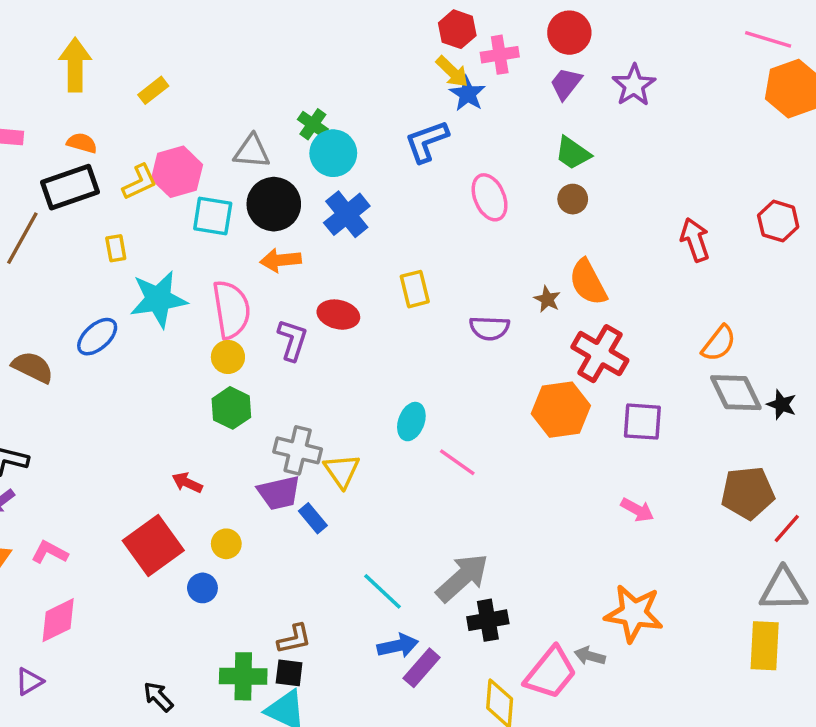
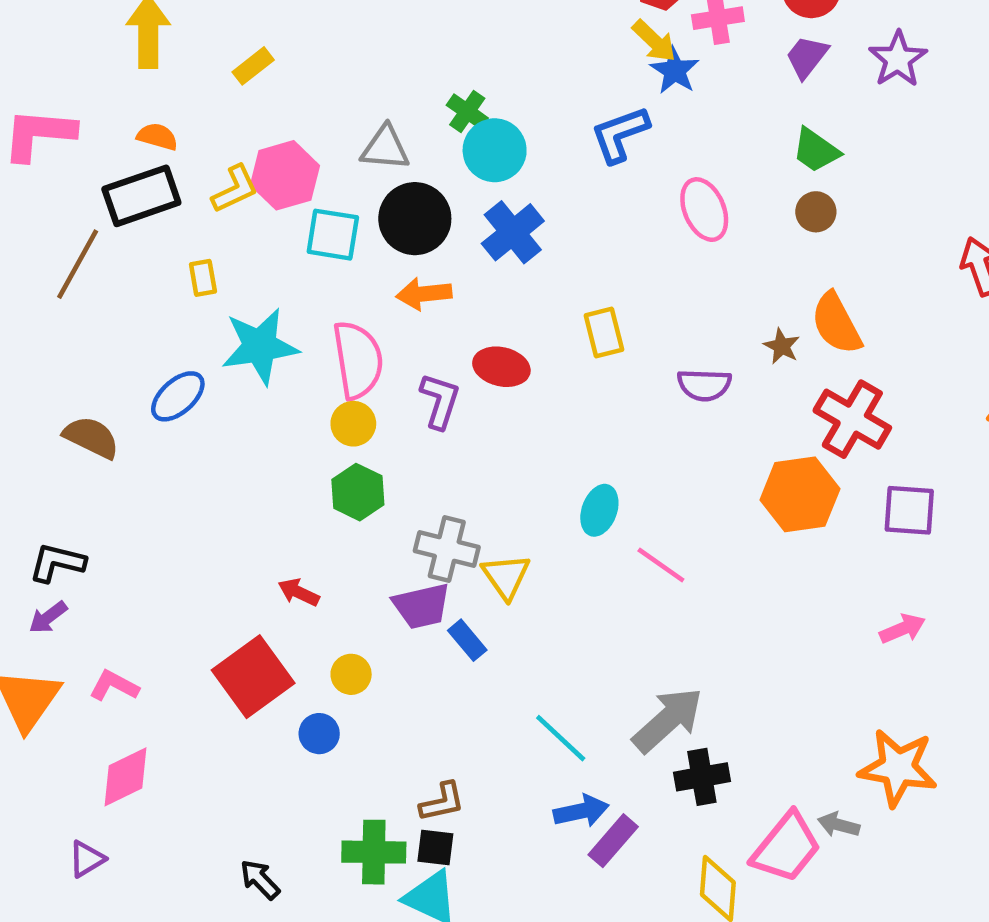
pink arrow: (637, 510) -> (902, 629), turned -52

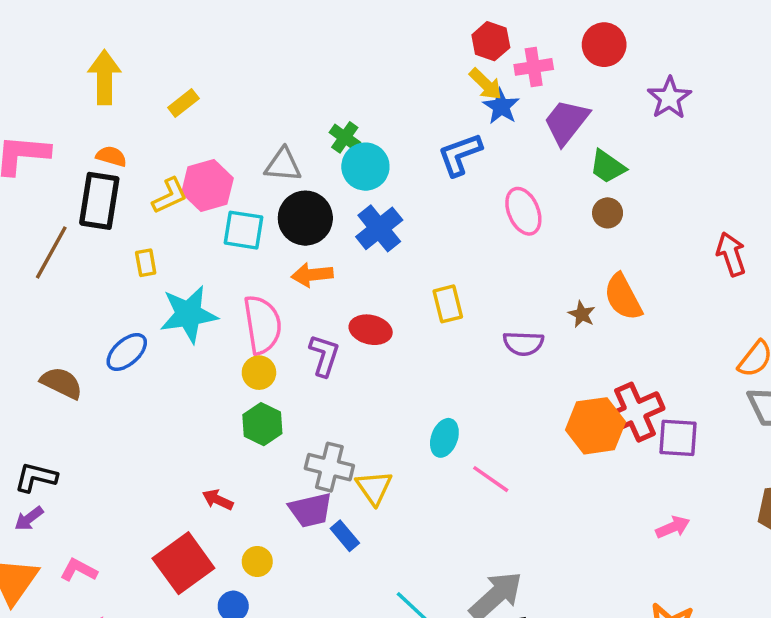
purple trapezoid: (807, 57) -> (566, 122), moved, size x1.4
black rectangle: (141, 196) -> (99, 201), turned -62
red cross: (852, 419) -> (635, 412), moved, turned 36

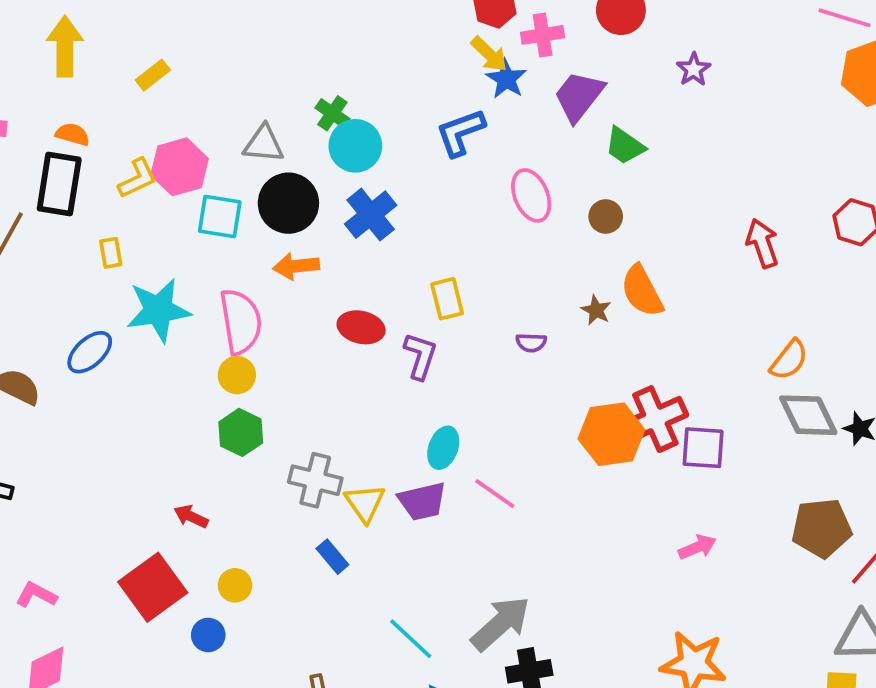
purple star: (669, 98) -> (694, 69), size x0.7
brown circle: (608, 213) -> (606, 217), moved
purple semicircle: (523, 343) -> (531, 343), size x0.7
purple L-shape: (324, 355) -> (420, 356), moved
purple trapezoid: (310, 510) -> (422, 501), moved

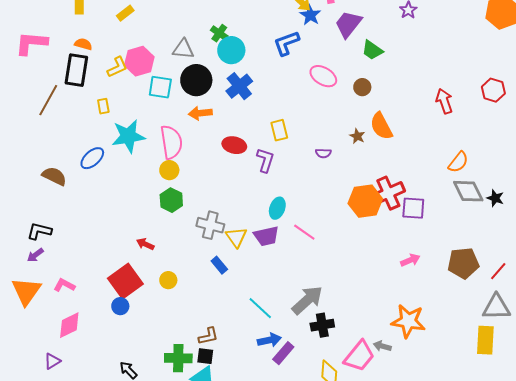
pink ellipse: (531, 195) -> (323, 76), turned -36
brown pentagon: (822, 528) -> (463, 263), moved
blue circle: (208, 635) -> (120, 306), moved

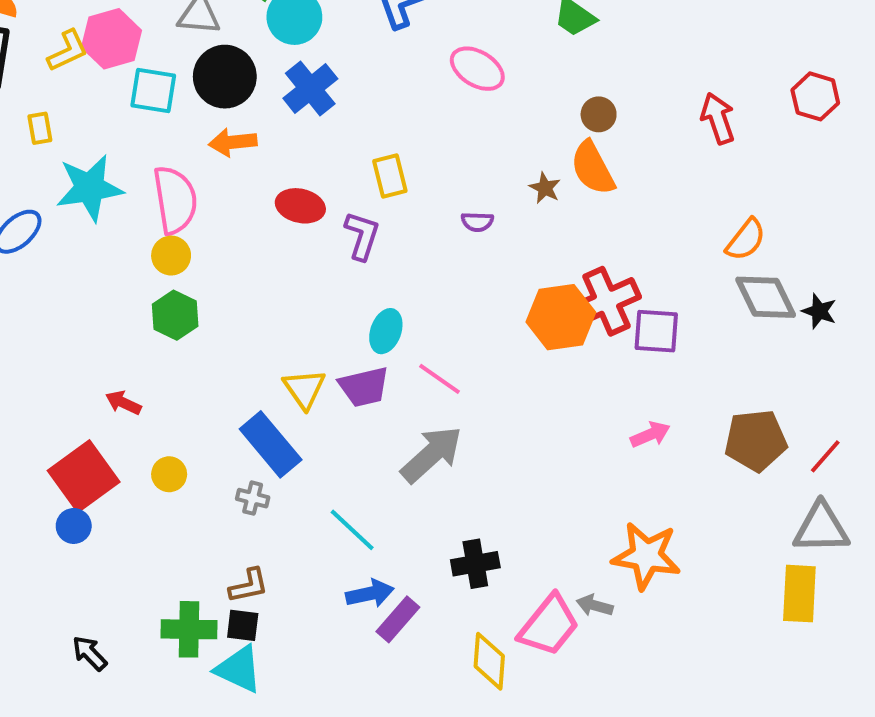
brown circle: (362, 87) -> (599, 114), moved
gray cross: (210, 225) -> (253, 498), moved, size x0.6
blue rectangle: (219, 265) -> (271, 444), size x1.8
gray arrow: (307, 300) -> (432, 454), moved

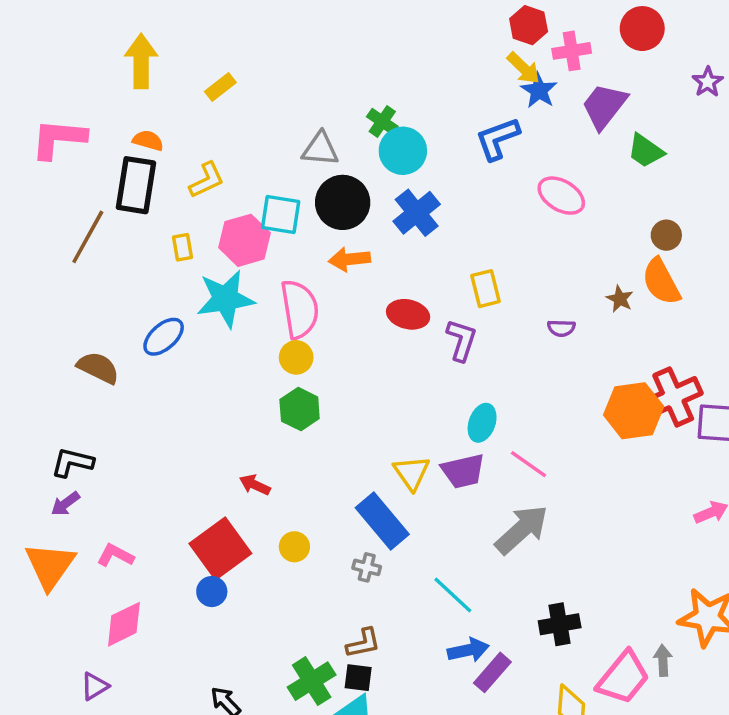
pink hexagon: (111, 39) -> (244, 240), moved
gray arrow: (595, 605) -> (663, 660), turned 72
green cross: (189, 629) -> (312, 681), turned -33

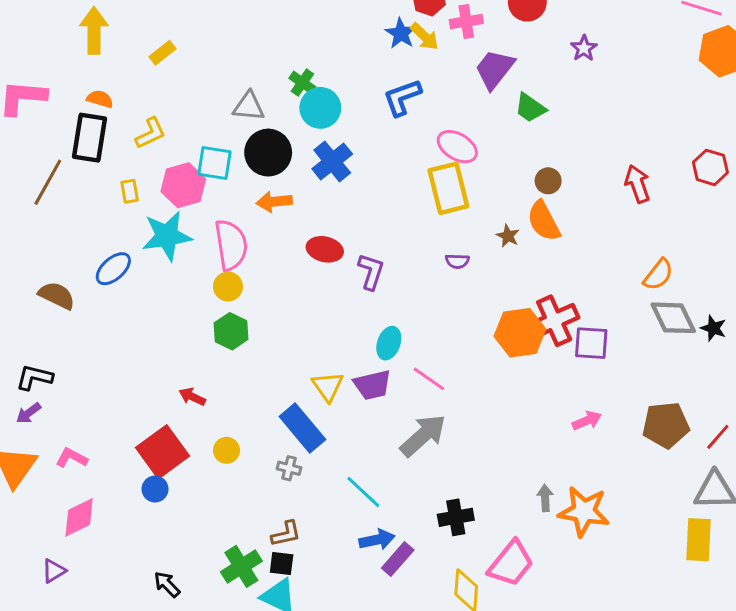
blue star: (539, 91) -> (401, 33), moved
yellow rectangle: (486, 289) -> (448, 188), moved, size x1.6
gray arrow: (663, 660) -> (545, 498), moved

